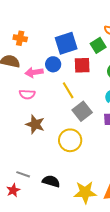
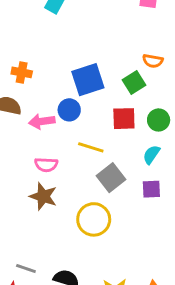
red square: (82, 65) -> (124, 119), moved
yellow line: (68, 90) -> (91, 147), turned -42
pink semicircle: (27, 94) -> (46, 165), moved

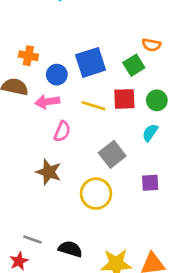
blue circle: (69, 110) -> (57, 75), moved
yellow line: (91, 147) -> (93, 106), moved
pink semicircle: (46, 165) -> (62, 131), moved, turned -70
purple square: (151, 189) -> (150, 183), moved

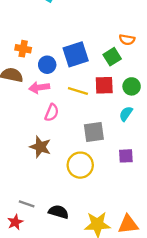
gray square: (112, 154) -> (94, 132), turned 30

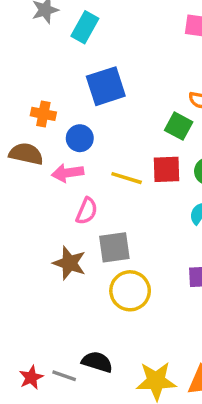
blue square: (76, 54) -> (106, 86), moved
green square: (112, 57) -> (179, 126), turned -30
gray square: (94, 132) -> (114, 247), moved
gray line: (27, 204) -> (64, 376), moved

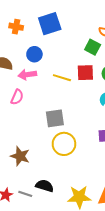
orange cross: (43, 114) -> (16, 27), moved
pink semicircle: (87, 211) -> (17, 97), moved
brown star: (69, 263) -> (20, 156), moved

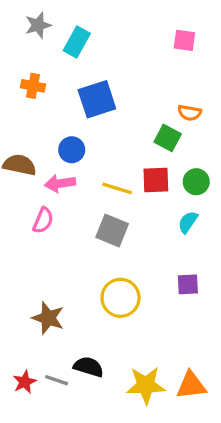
orange cross: (16, 27) -> (33, 86), moved
gray square: (55, 118) -> (112, 230), moved, turned 30

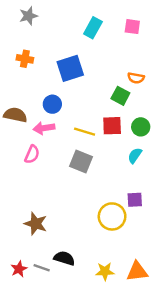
cyan rectangle: (77, 42) -> (93, 28), moved
yellow circle: (121, 298) -> (112, 216), moved
yellow star: (146, 385) -> (105, 271), size x0.7

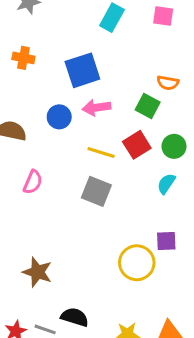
red square: (112, 126) -> (137, 145), turned -30
pink arrow: (44, 128) -> (96, 108), moved

